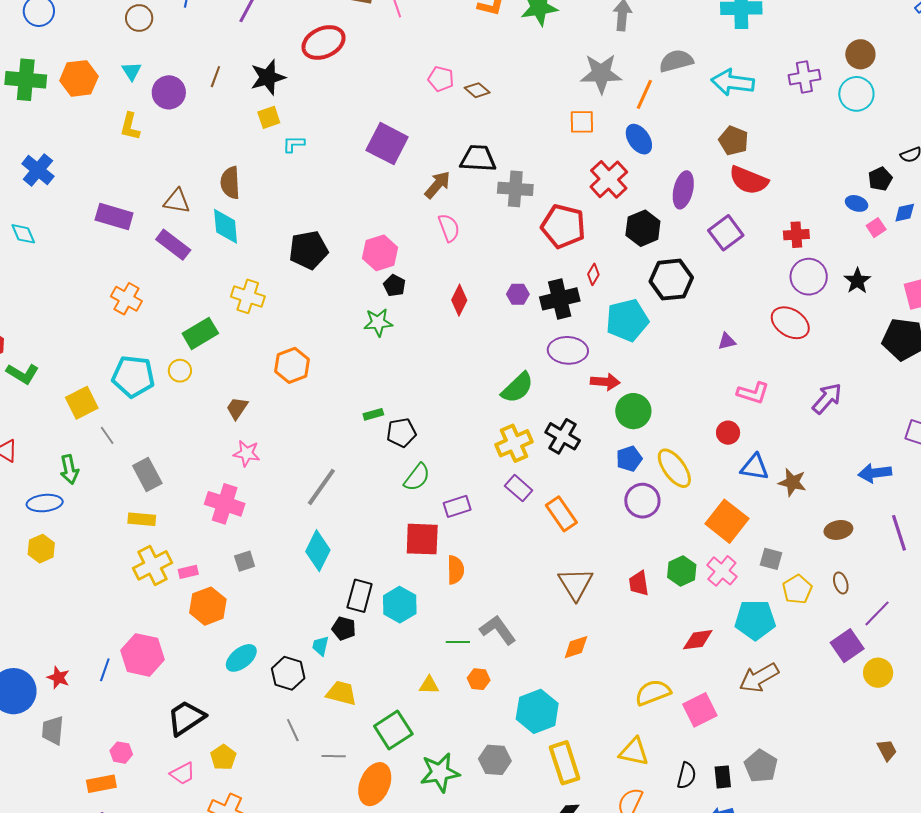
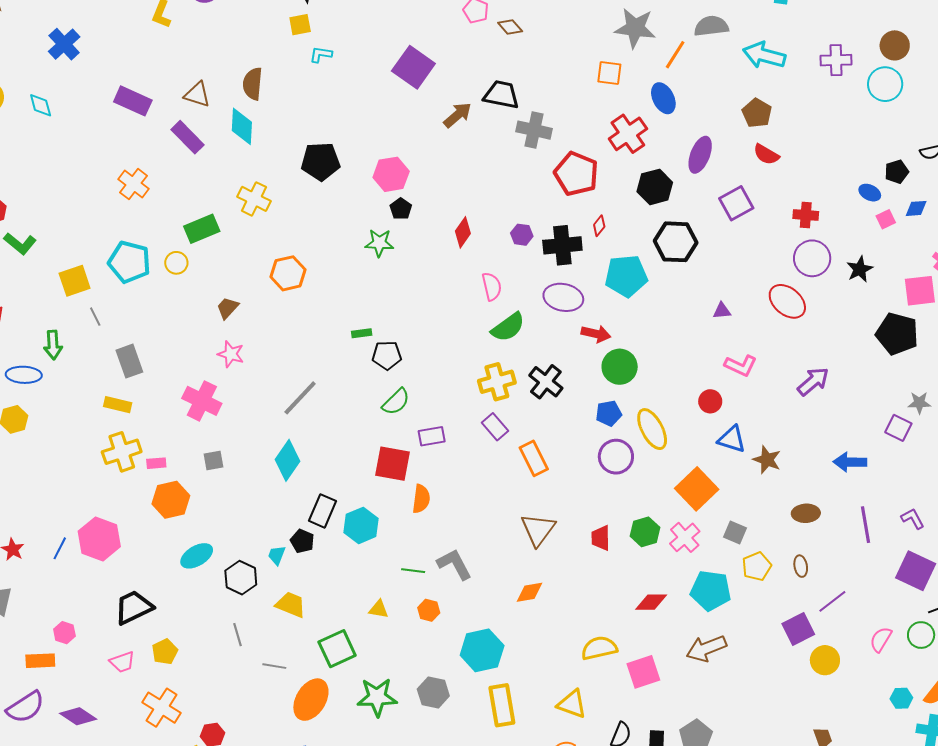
red semicircle: (749, 180) -> (766, 154), size x0.7
pink semicircle: (449, 228) -> (492, 286), moved

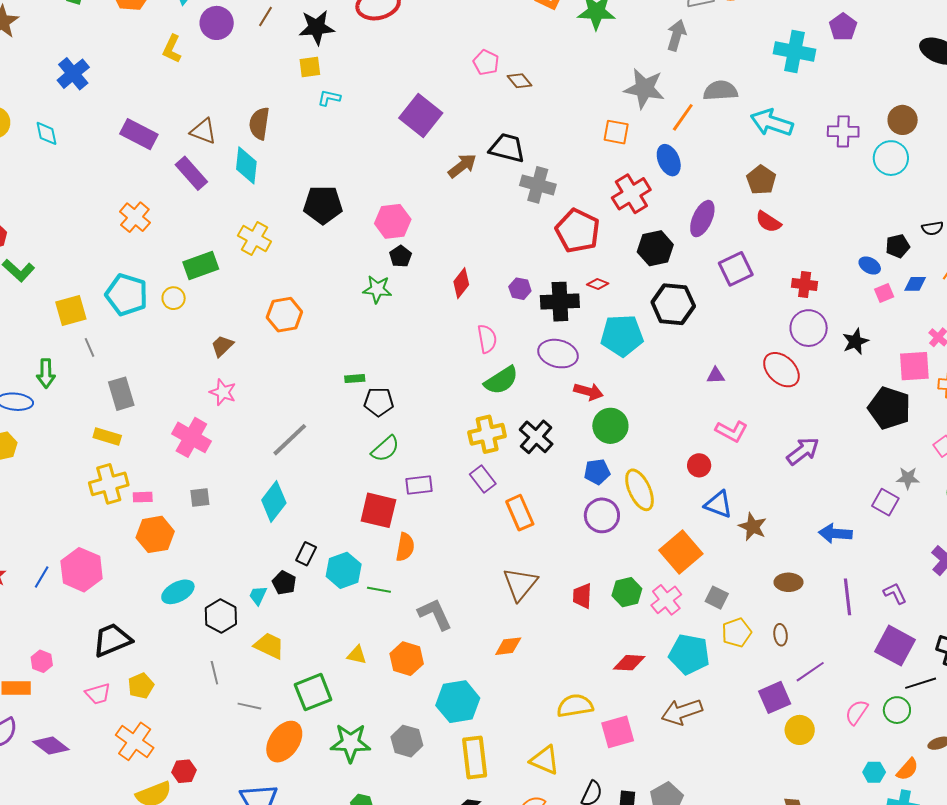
red diamond: (599, 226) -> (598, 284), turned 70
black rectangle: (323, 511) -> (306, 554), size x0.7
green line: (413, 571) -> (379, 590), moved
orange hexagon: (429, 610) -> (407, 659), size x1.5

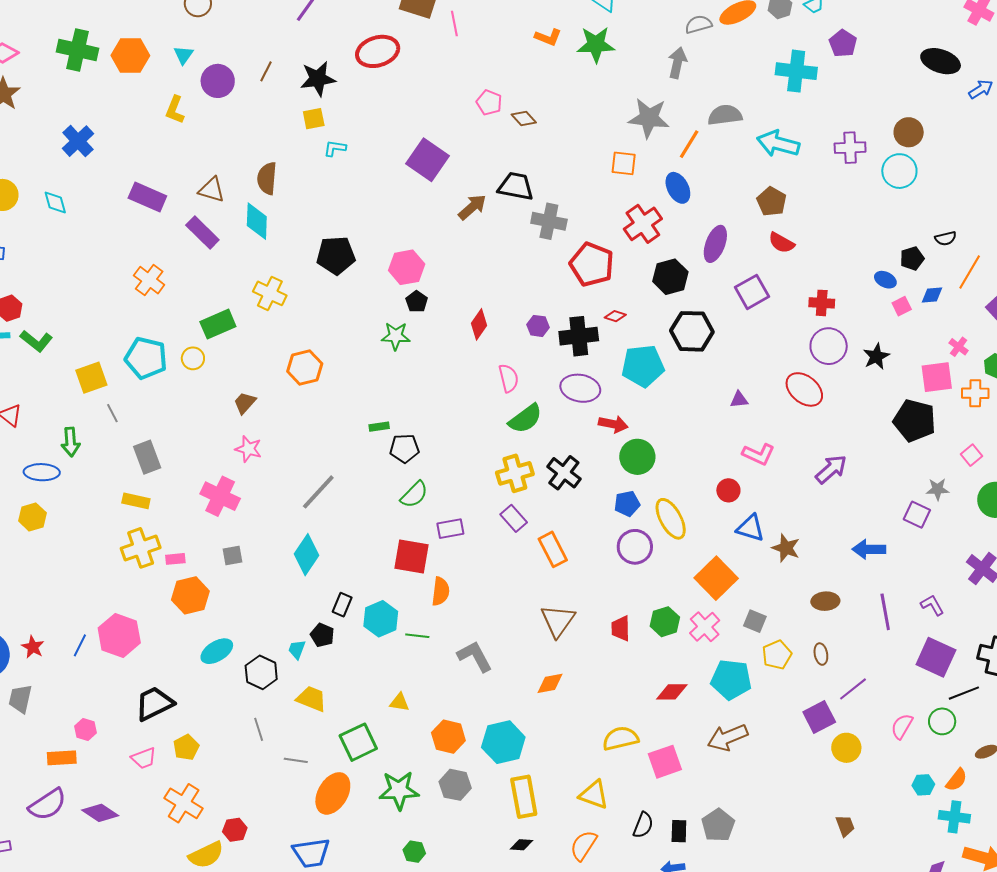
orange hexagon: (407, 659) -> (448, 737), moved

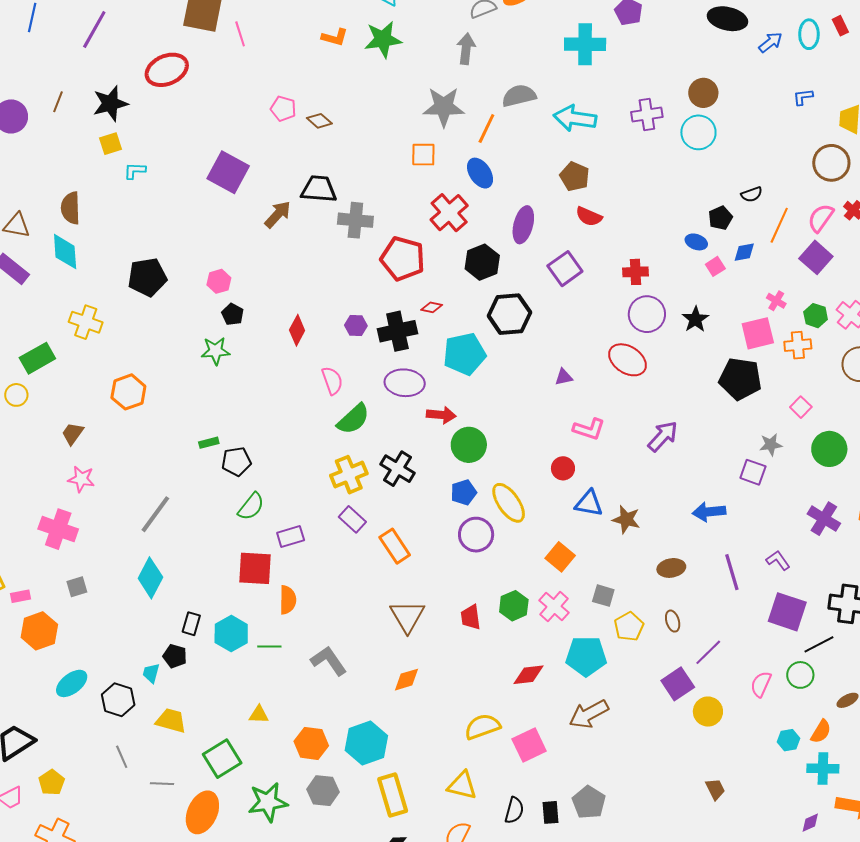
pink hexagon: (407, 267) -> (219, 281), size x0.7
orange square: (716, 578) -> (560, 557), size x0.7

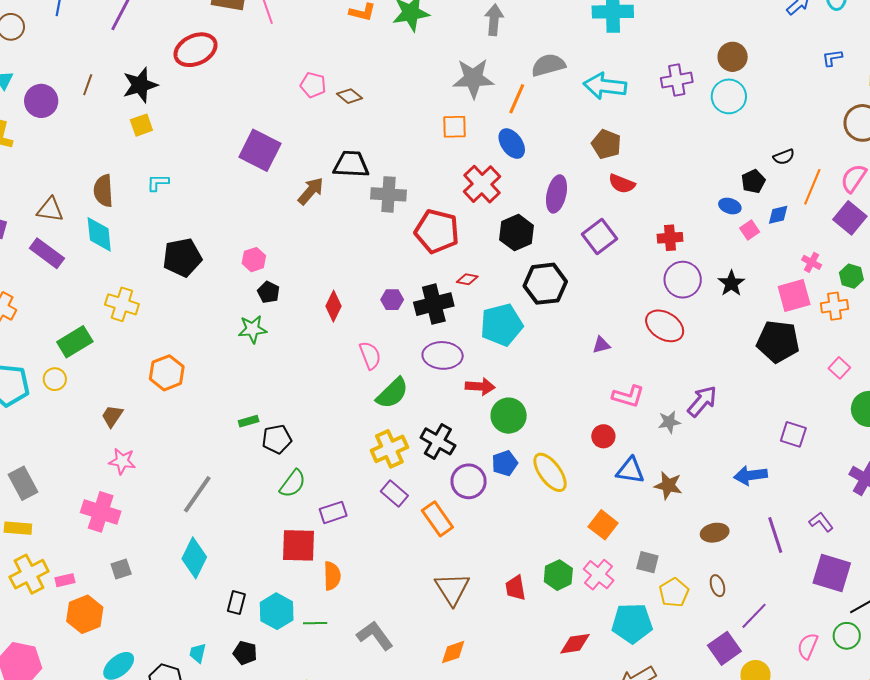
cyan L-shape: (135, 171) -> (158, 183), moved
gray star: (771, 445) -> (669, 422), moved
purple circle: (476, 535) -> (469, 481), moved
black pentagon: (175, 656) -> (245, 653), moved

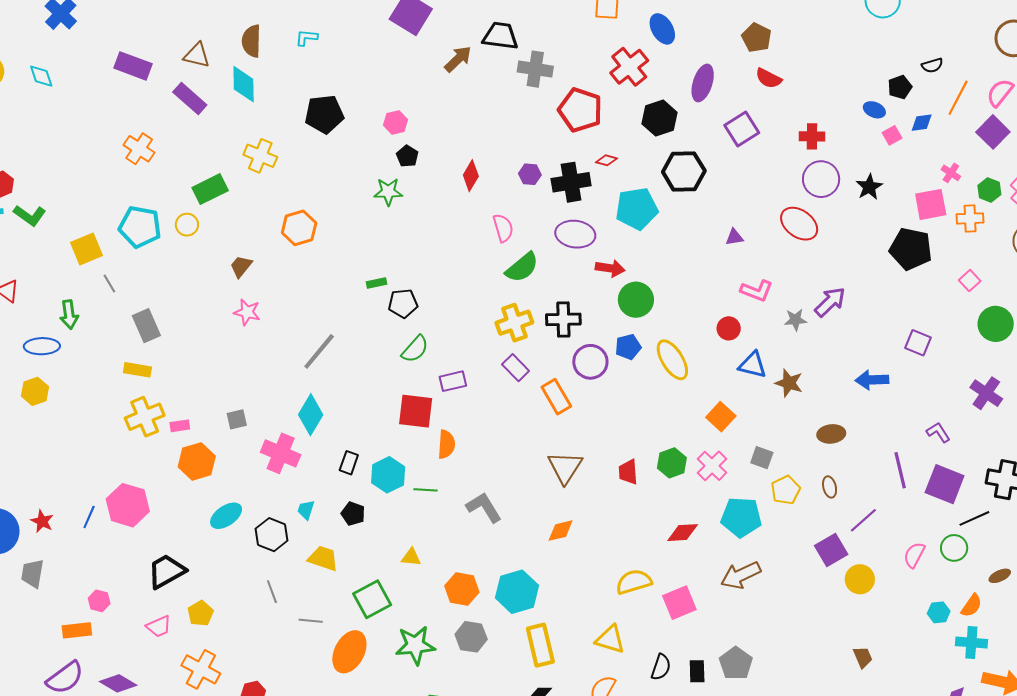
black cross: (438, 441) -> (563, 319), turned -36
pink cross: (101, 512) -> (281, 453), moved
purple line: (775, 535) -> (900, 470), moved

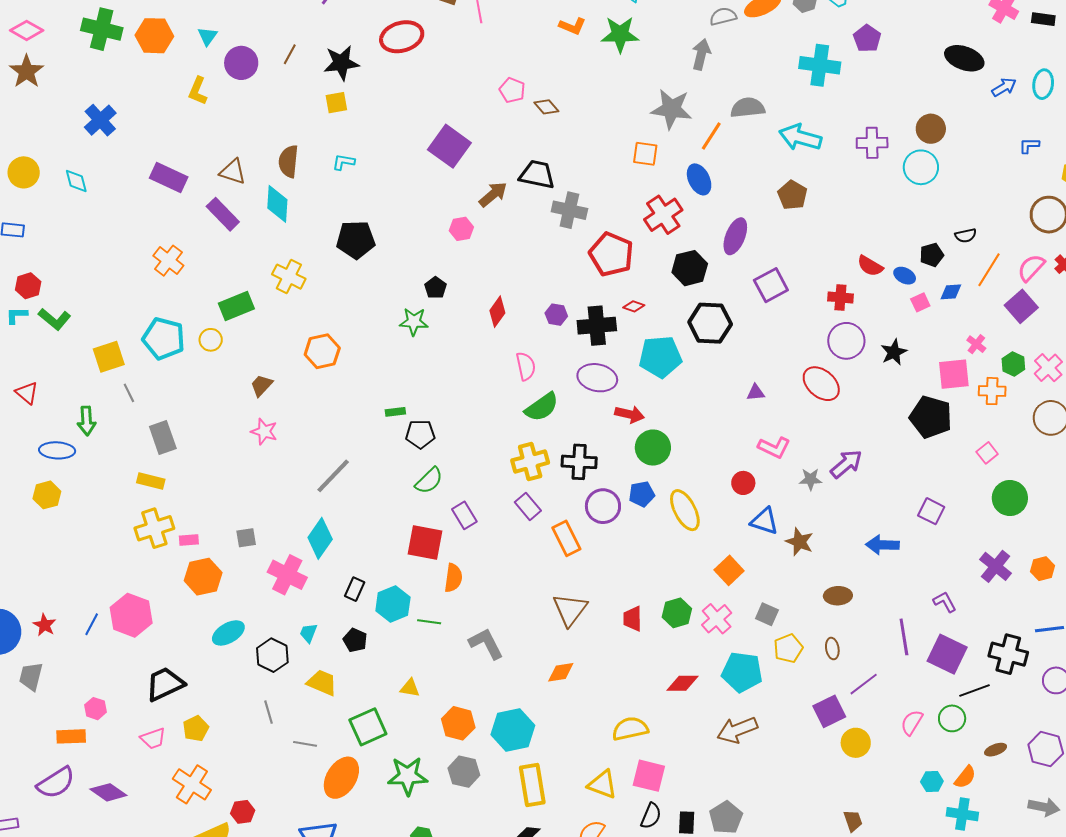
red semicircle: (769, 78) -> (870, 266), moved
pink hexagon: (396, 122) -> (461, 229), moved
purple rectangle: (453, 381) -> (464, 515), turned 68
pink square: (679, 603) -> (649, 776), moved, turned 32

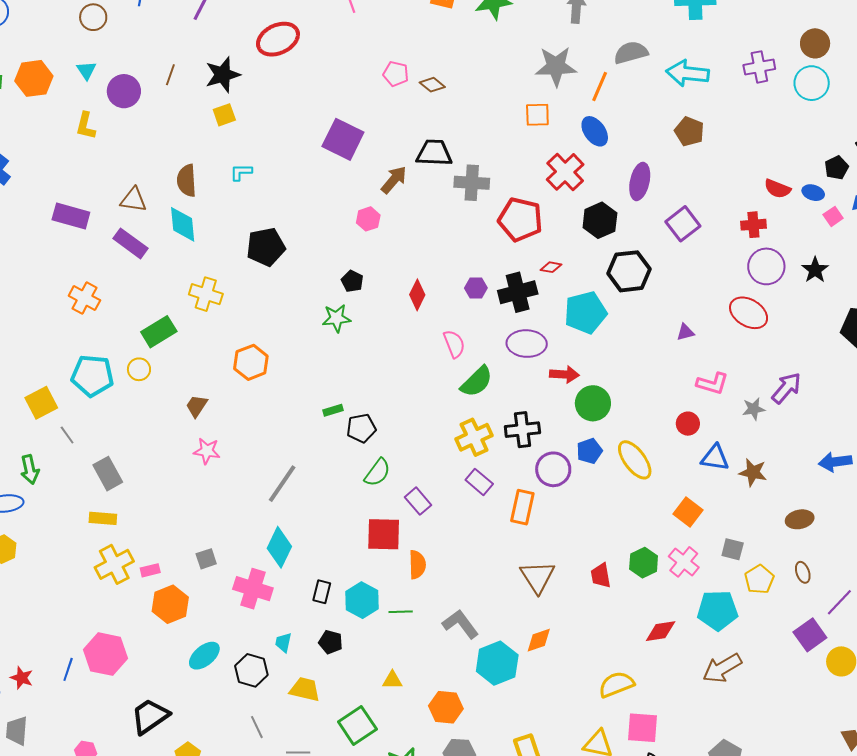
orange rectangle: (566, 538) -> (522, 507), turned 48
cyan hexagon: (513, 730) -> (497, 663), moved

